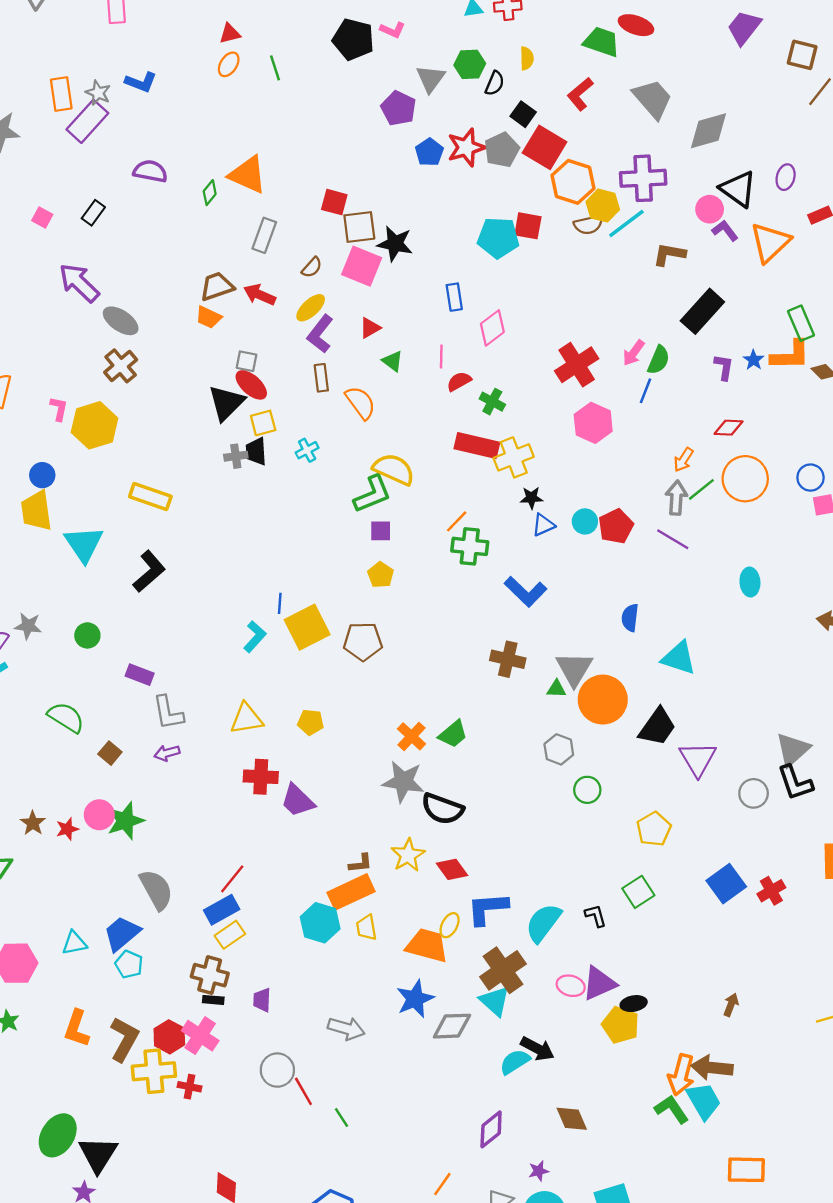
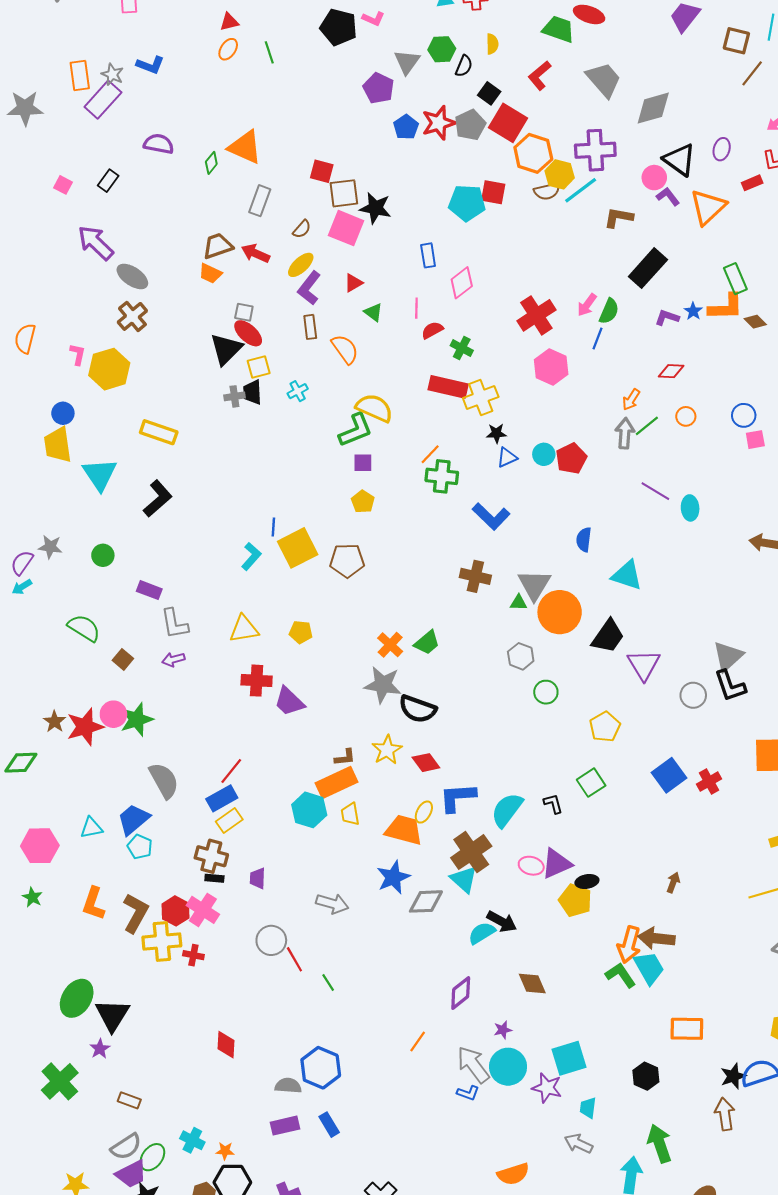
purple L-shape: (724, 367) -> (667, 318), turned -80
orange circle: (745, 479) -> (686, 416), size x0.5
purple line: (673, 539) -> (655, 491), moved
red star: (67, 829) -> (85, 727), size x1.8

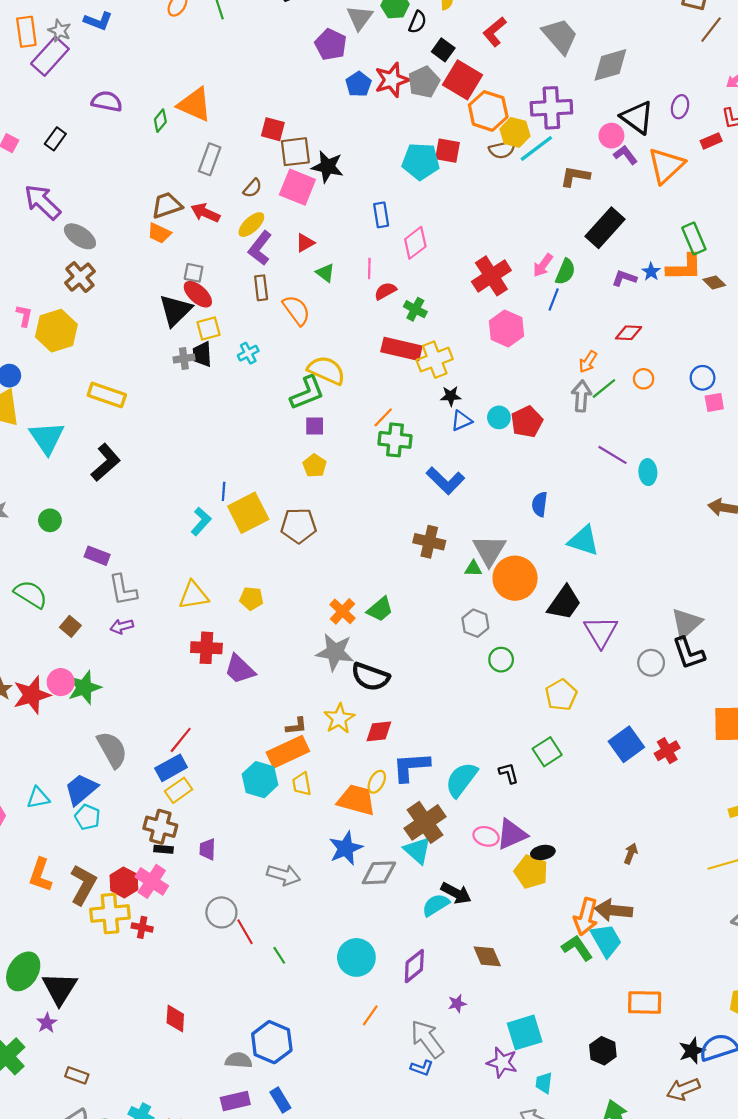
red diamond: (426, 763) -> (379, 731), turned -60
cyan circle: (508, 1067) -> (356, 957), moved
brown arrow: (725, 1114) -> (683, 1089), turned -104

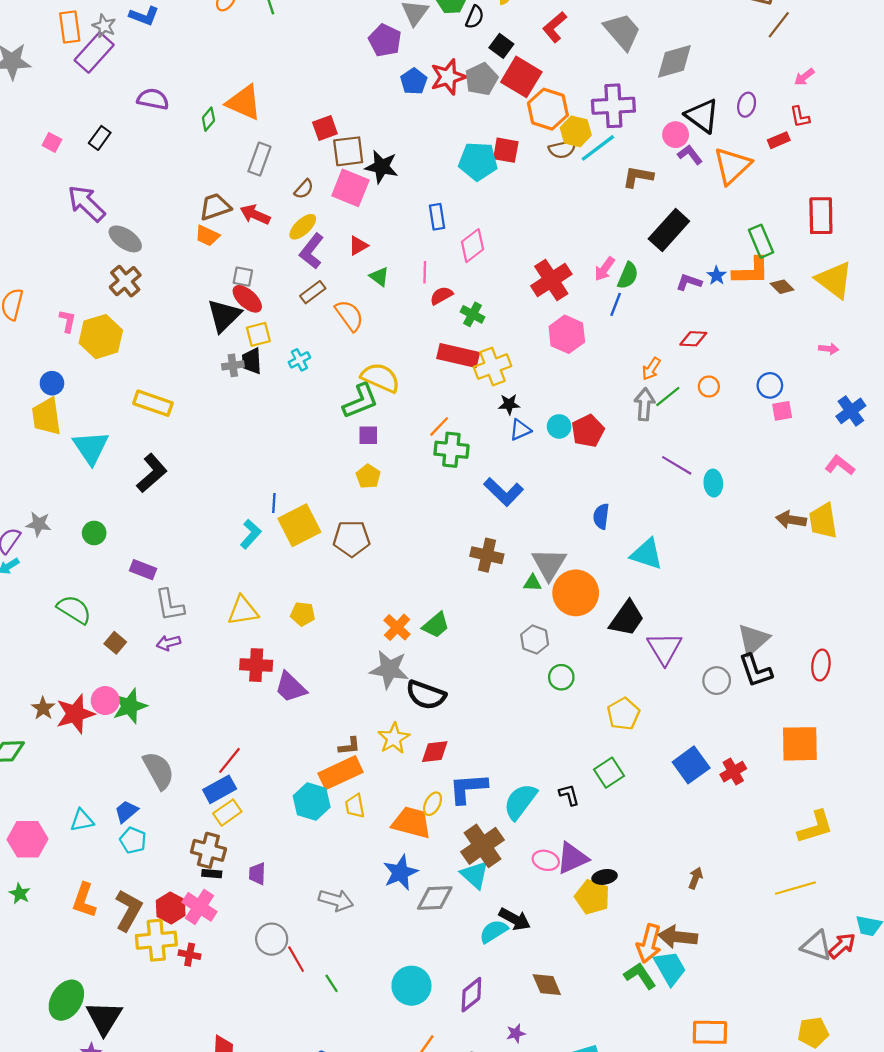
red square: (273, 129) -> (325, 128), turned -35
brown rectangle: (261, 288) -> (313, 292), turned 60
blue trapezoid: (81, 789) -> (126, 811), size x0.7

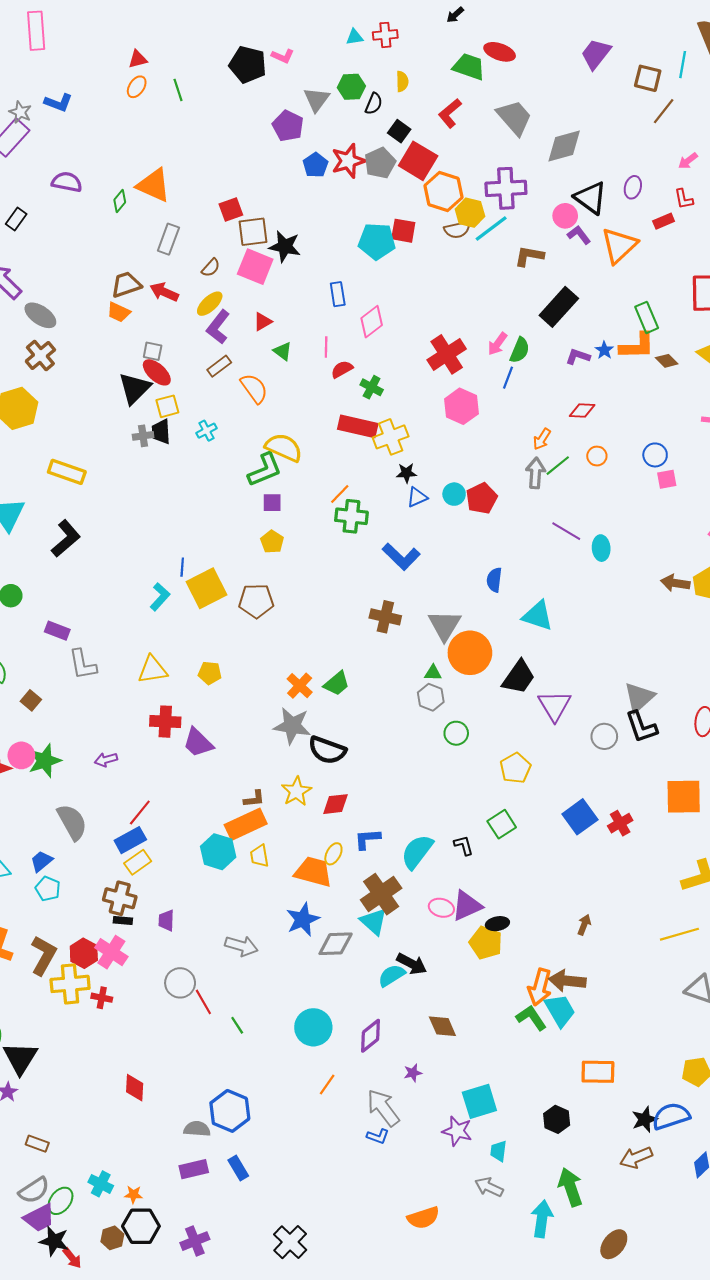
green triangle: (532, 583) -> (433, 673), moved
purple arrow: (168, 643) -> (106, 760), moved
blue L-shape: (468, 788) -> (367, 839), size x0.7

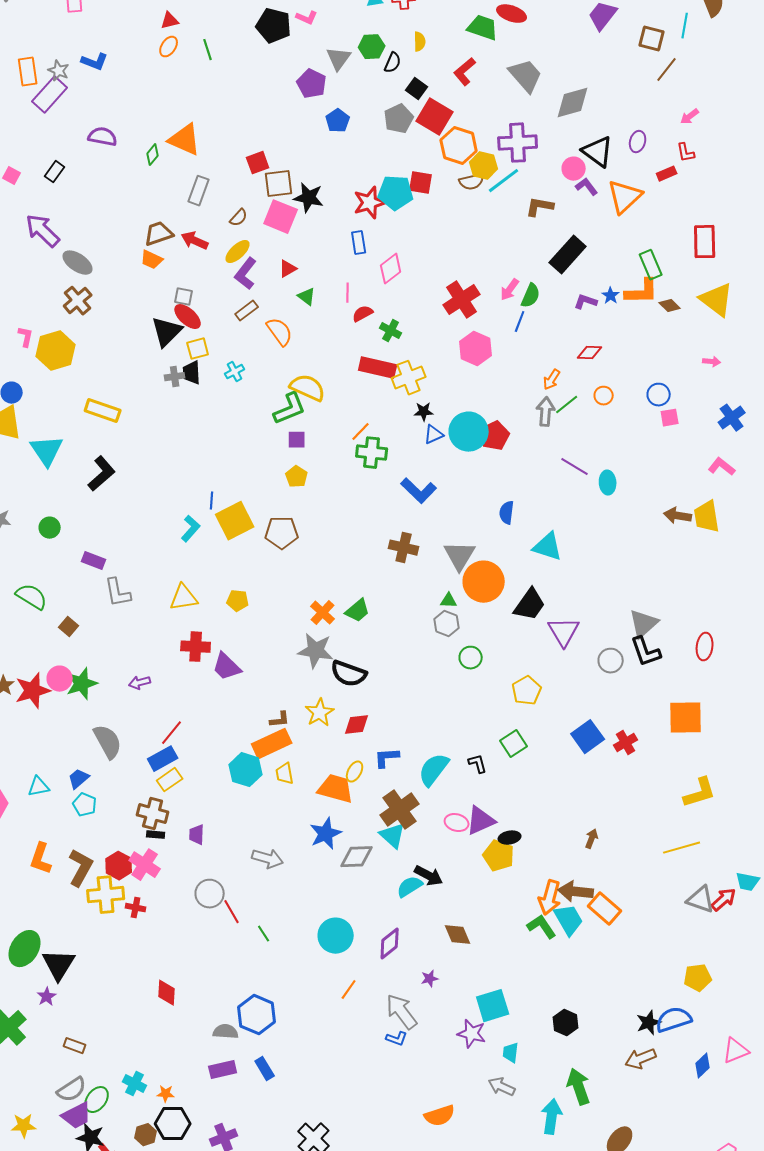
red star: (348, 161) -> (370, 203), moved
cyan circle: (454, 494) -> (469, 432), size x1.8
orange rectangle: (598, 1072) -> (605, 909), moved, turned 40

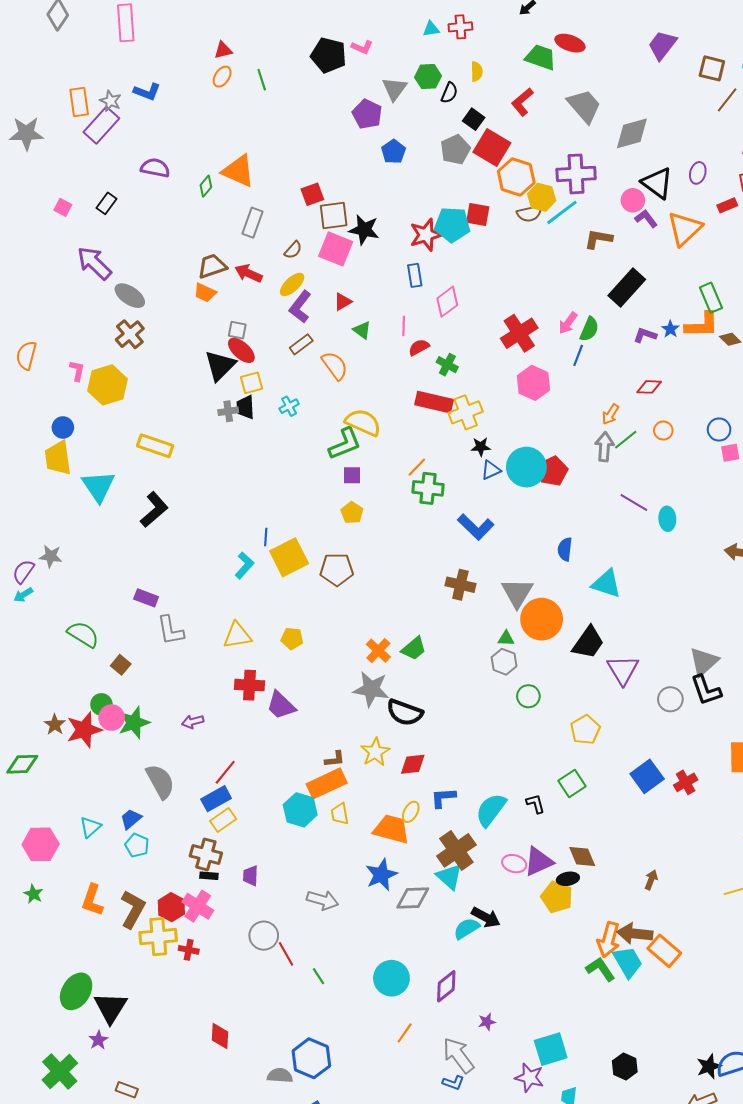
green circle: (50, 528) -> (101, 704), moved
cyan triangle: (39, 787) -> (90, 827), turned -30
brown diamond: (458, 935) -> (582, 856), moved

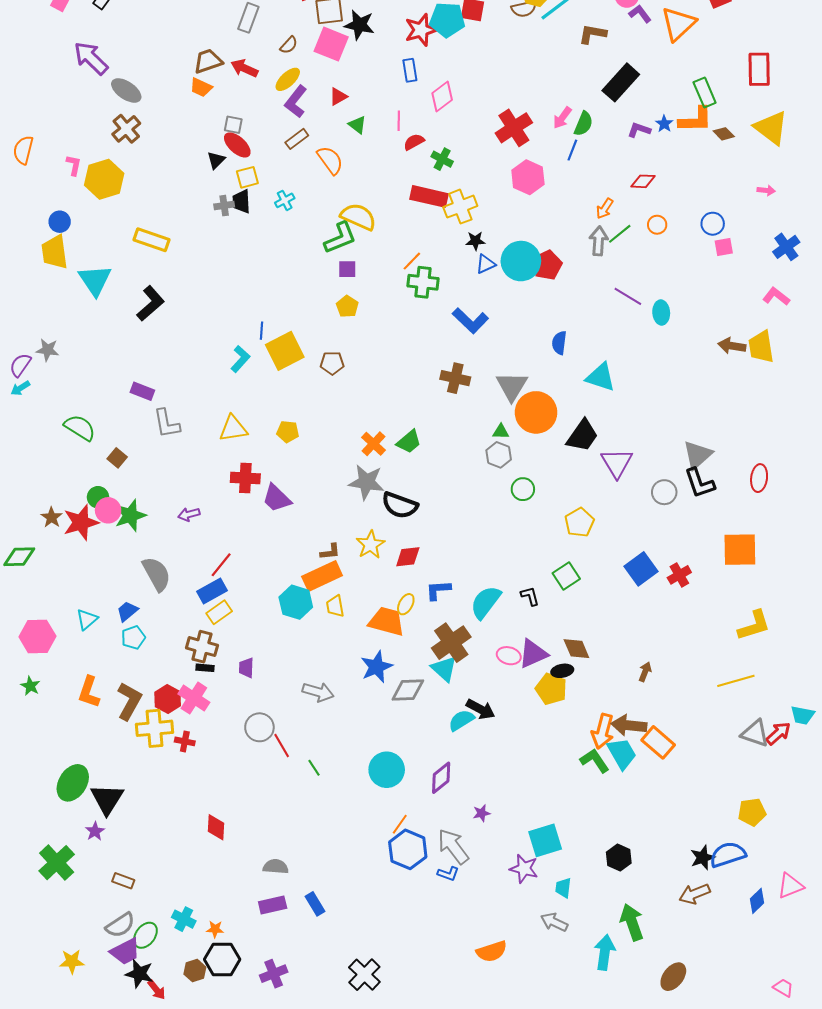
black triangle: (220, 366) -> (216, 160), size x0.6
brown pentagon: (337, 569) -> (332, 363), size x0.7
cyan pentagon: (137, 845) -> (133, 638), turned 30
blue hexagon: (311, 1058) -> (408, 849), moved

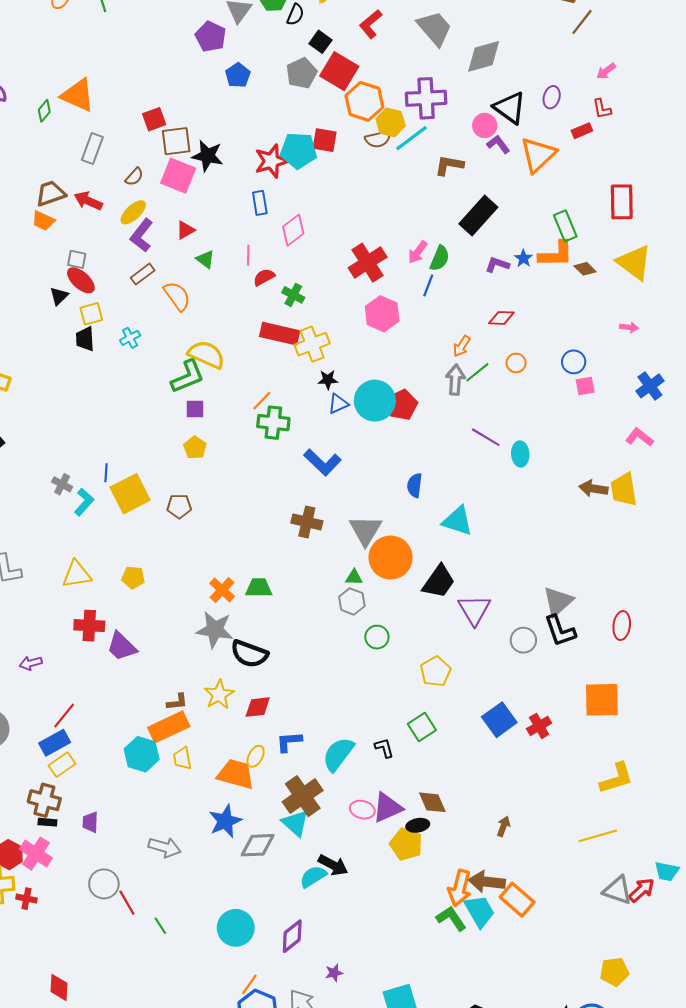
gray cross: (224, 206) -> (62, 484), moved, turned 36
green trapezoid: (409, 442) -> (259, 588), turned -140

